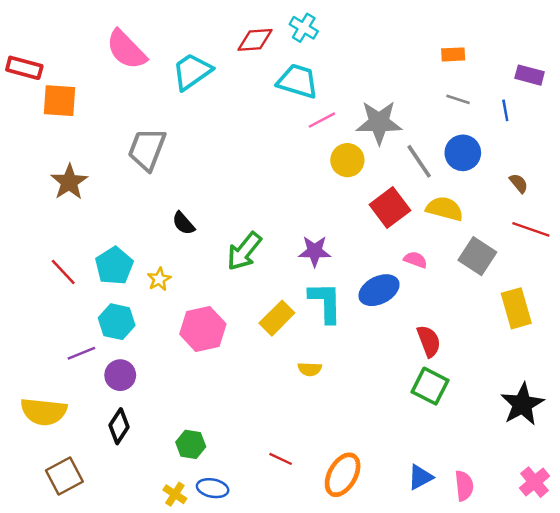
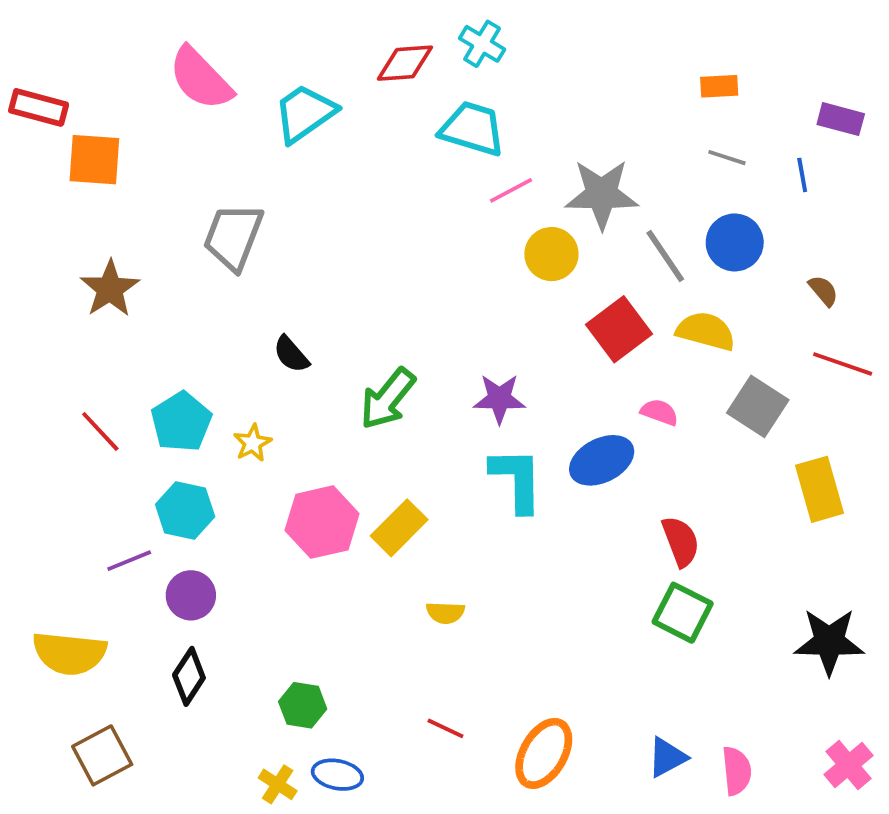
yellow rectangle: (277, 318) -> (399, 528), moved
yellow semicircle: (310, 369) -> (445, 613), moved
black star: (522, 404) -> (829, 642), turned 30

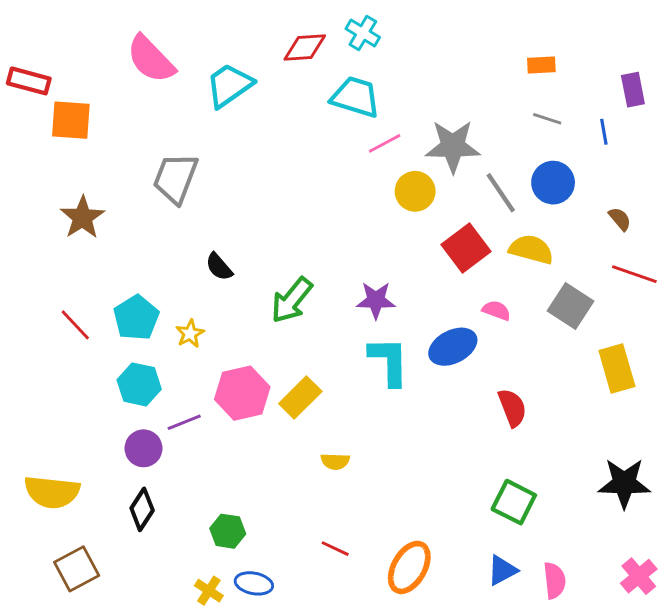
purple rectangle: (841, 119) -> (633, 90), turned 64
purple line: (129, 561) -> (184, 422), moved
green square: (683, 613) -> (514, 502), moved

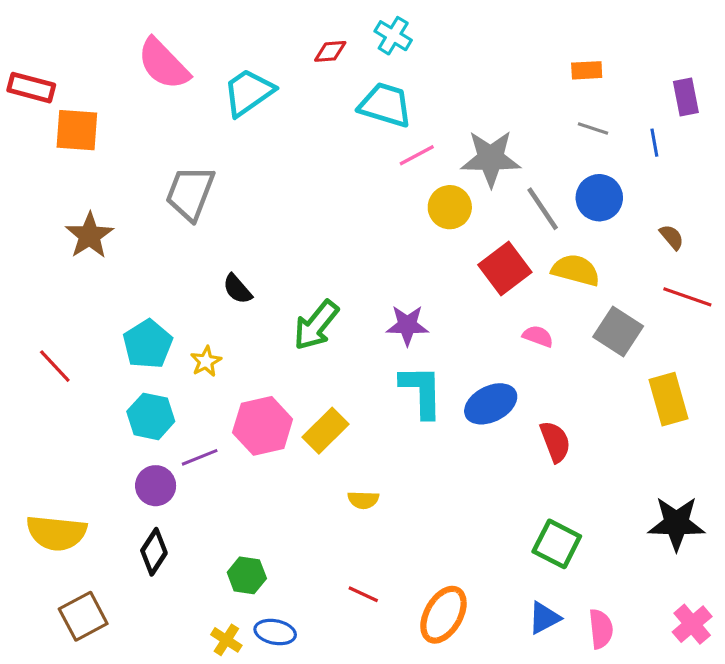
red diamond: (305, 48) -> (330, 51), size x0.7
red line: (75, 325) -> (55, 366), moved
blue ellipse: (453, 347) -> (491, 404), moved

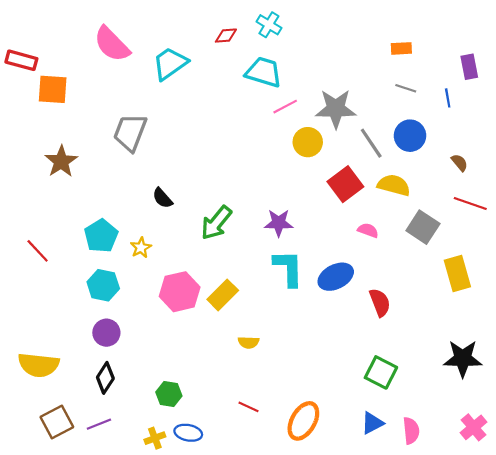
purple line: (200, 457) -> (99, 424), moved
yellow cross: (226, 640) -> (155, 438), turned 36

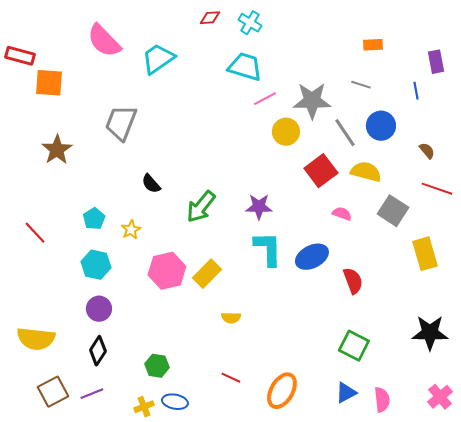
red diamond: (226, 36) -> (210, 18), moved
gray line: (406, 88) -> (361, 85), moved
cyan pentagon: (101, 236) -> (94, 219), size x0.7

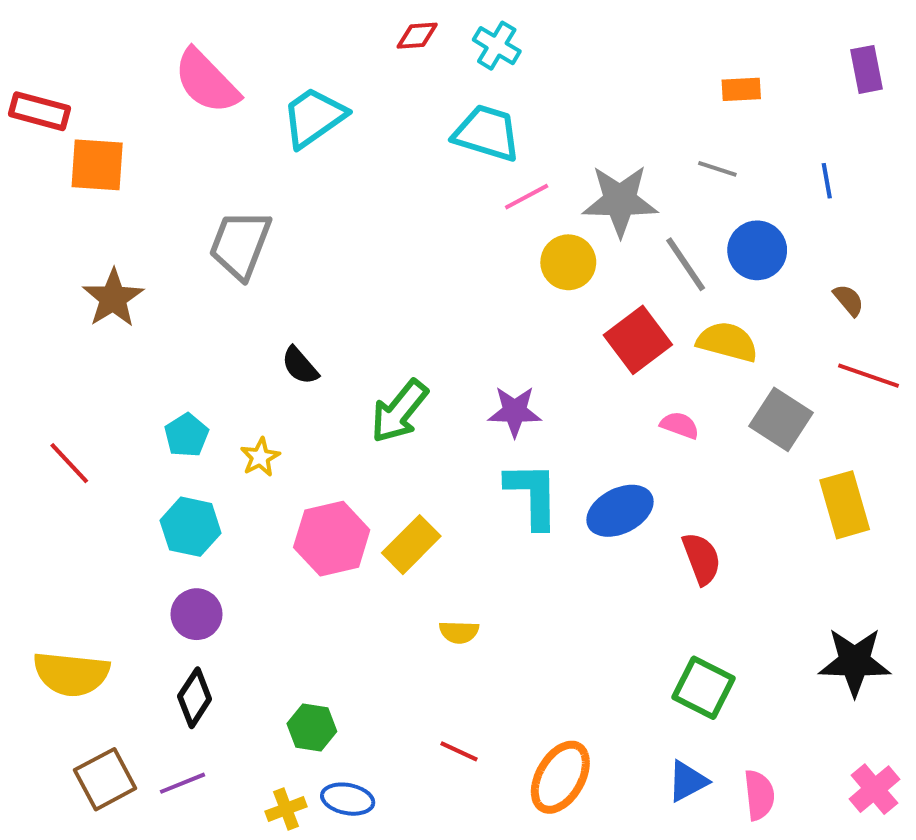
purple rectangle: (436, 62) -> (867, 69), moved

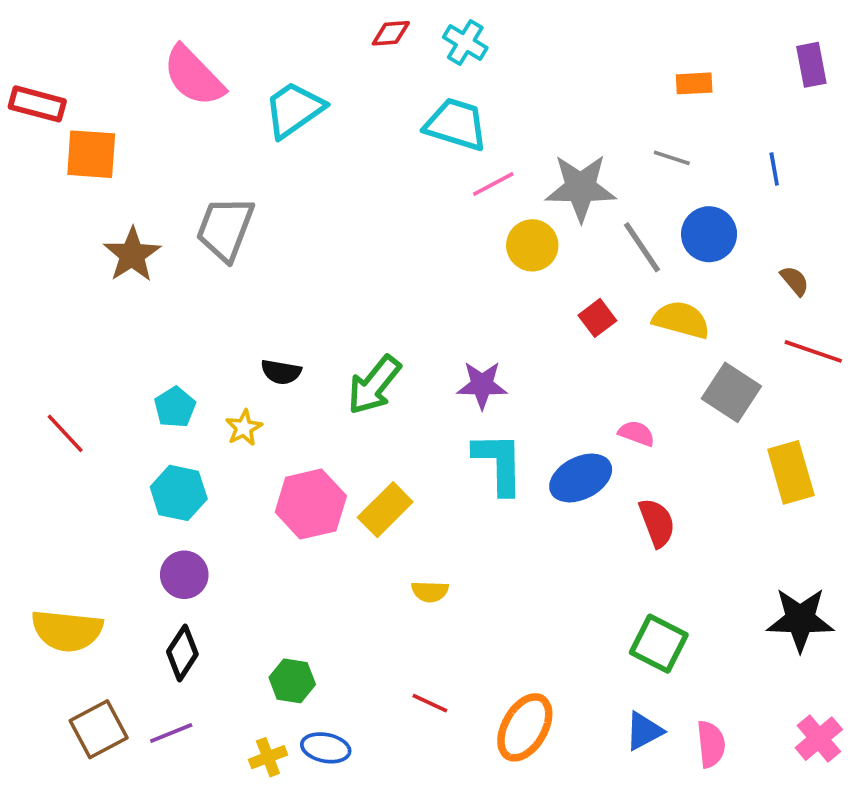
brown star: (113, 298) -> (132, 255), moved
red square: (638, 340) -> (597, 318), size x0.6
black semicircle: (300, 366) -> (281, 372), moved, turned -39
pink semicircle: (680, 425) -> (636, 433), moved

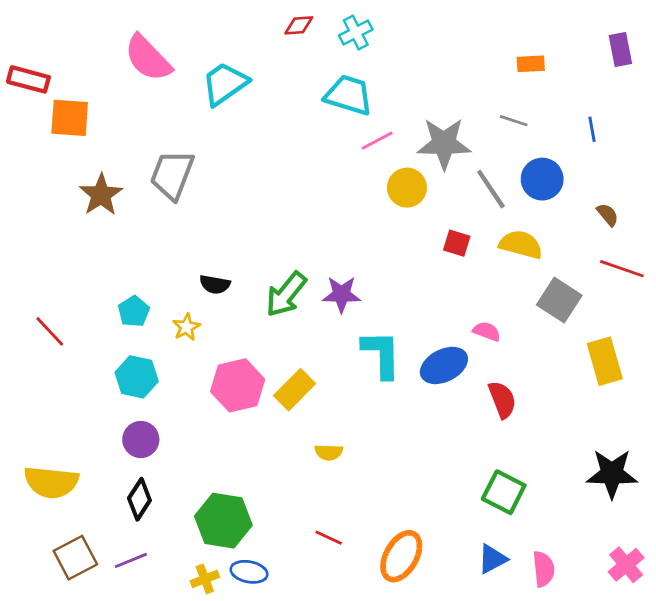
cyan cross: (465, 43) -> (356, 32), turned 32
red square: (597, 318) -> (457, 243), turned -36
purple star: (482, 385) -> (341, 294), moved
green hexagon: (292, 681) -> (223, 521), size x1.6

